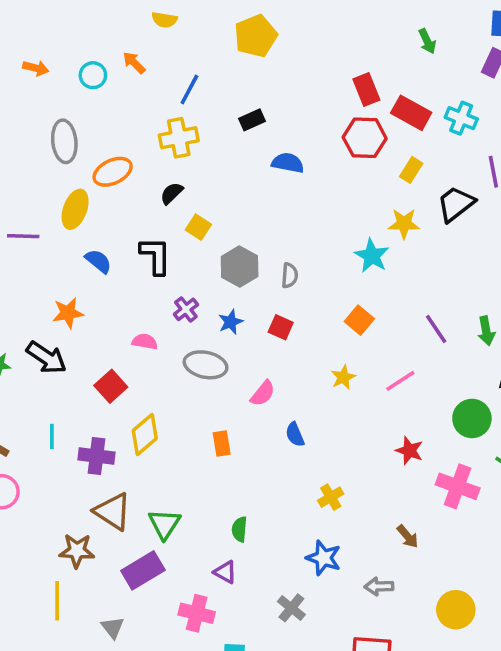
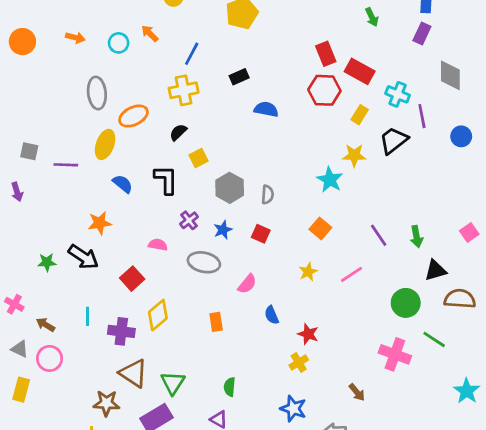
cyan cross: (461, 118) -> (398, 94), moved
yellow square: (198, 227) -> (198, 158), turned 30
red star: (409, 451) -> (308, 334), moved

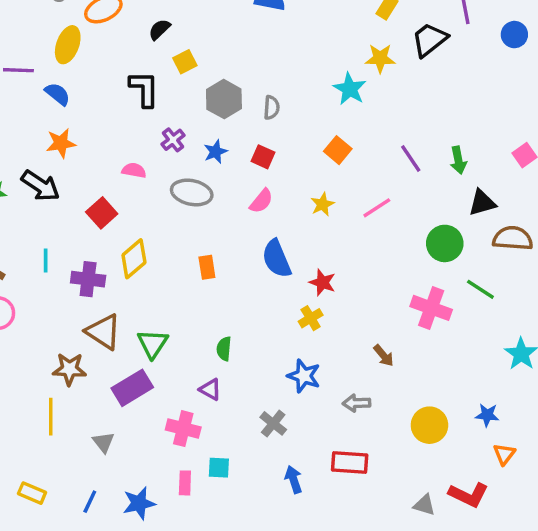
blue semicircle: (123, 184) -> (58, 94), moved
pink semicircle: (247, 284) -> (261, 201), moved
blue semicircle: (272, 315) -> (277, 259), size x1.6

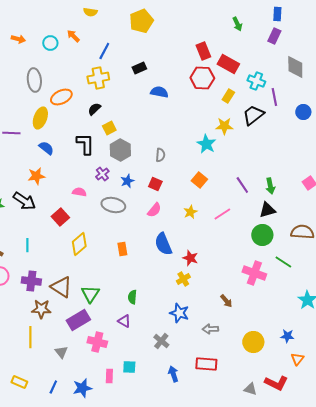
blue semicircle: (58, 94) -> (46, 148), moved
gray hexagon: (224, 99) -> (120, 150), moved
black triangle: (482, 203) -> (267, 210), moved
purple cross: (88, 279) -> (31, 281), moved
pink cross: (183, 429) -> (97, 342), moved

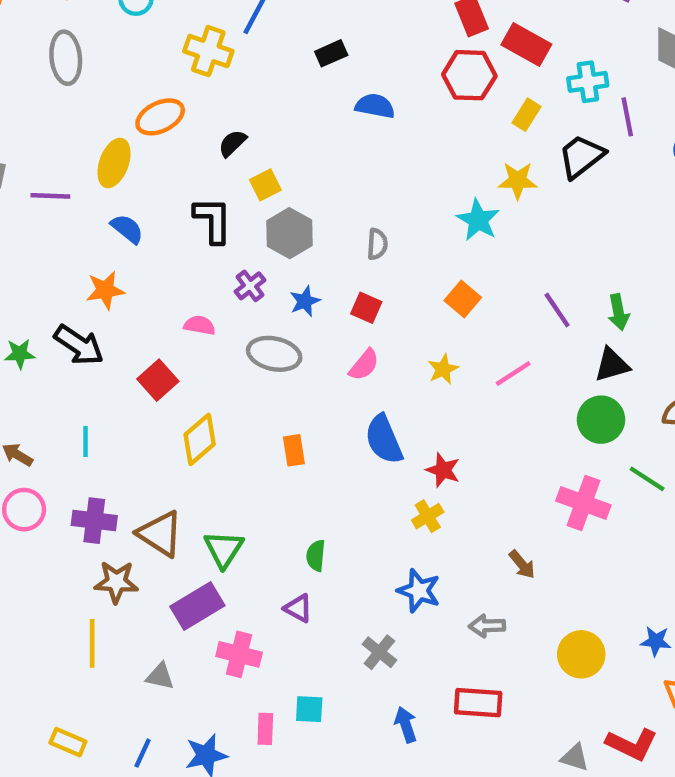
yellow cross: (98, 78) -> (208, 51), moved, turned 30
gray ellipse: (34, 80) -> (66, 58), moved
cyan cross: (256, 81) -> (588, 82), turned -30
gray triangle: (61, 352) -> (160, 676), turned -40

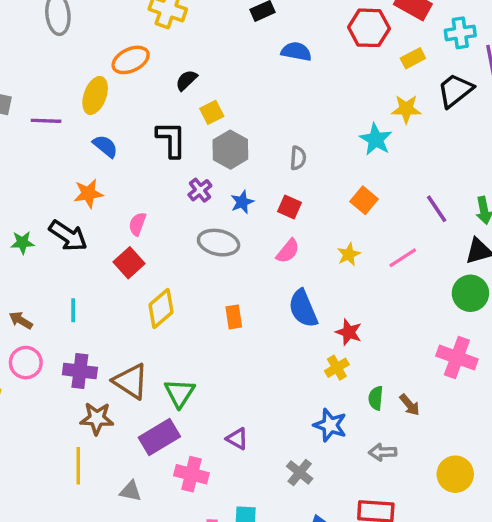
yellow rectangle: (526, 115) -> (413, 58), turned 30
pink semicircle: (200, 325) -> (137, 224), moved, turned -80
green semicircle: (316, 556) -> (376, 398), moved

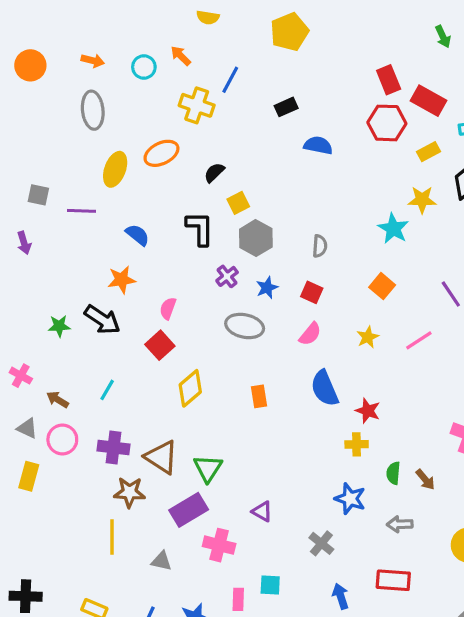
yellow ellipse: (95, 95) -> (115, 169), moved
cyan line: (73, 310) -> (107, 390), turned 30
yellow cross: (337, 368) -> (357, 444), turned 30

